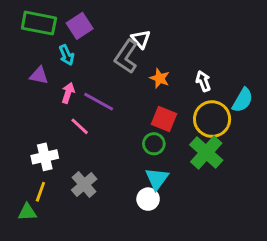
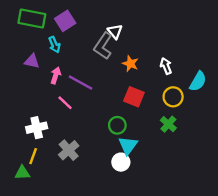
yellow circle: (212, 119) -> (173, 97), size x0.7
green circle: (154, 144) -> (117, 125), moved
green cross: (206, 153) -> (168, 124), size x0.6

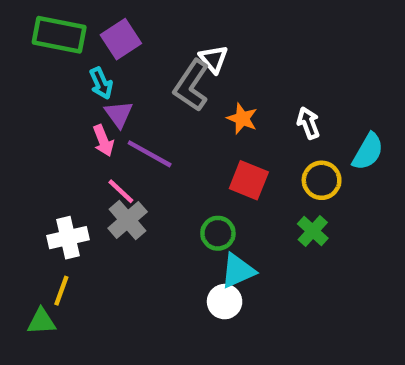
purple triangle: (32, 61) -> (119, 114), moved, turned 42
pink arrow: (56, 75) -> (103, 141), turned 140
cyan triangle: (128, 145) -> (238, 271), turned 30
gray cross: (69, 150) -> (128, 220), moved

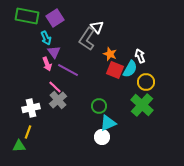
cyan semicircle: (368, 152) -> (130, 69), moved
red square: (249, 180) -> (115, 70), moved
green cross: (313, 231) -> (142, 105), size x1.6

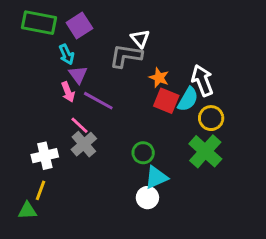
gray L-shape: (87, 39) -> (126, 56), turned 65
white arrow: (140, 56) -> (202, 80), size x1.5

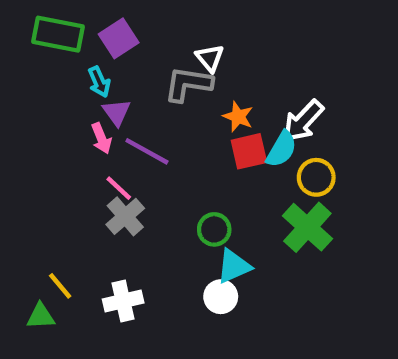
white arrow: (202, 80) -> (303, 121), turned -116
red square: (166, 101) -> (249, 151), turned -35
white cross: (45, 156) -> (123, 301), moved
yellow line: (40, 190) -> (60, 286), turned -60

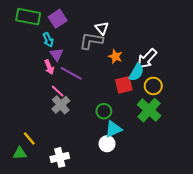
red square: (249, 151) -> (124, 85), moved
white cross: (123, 301) -> (60, 157), moved

